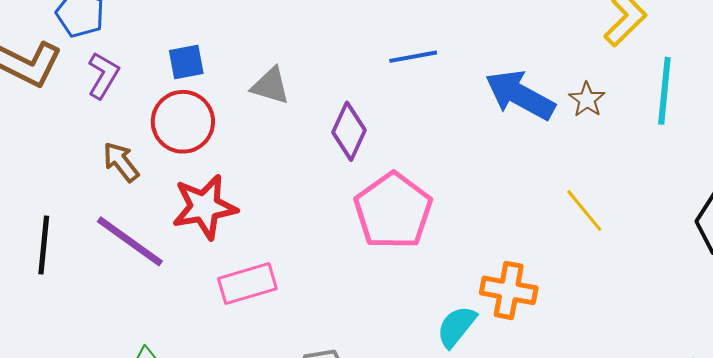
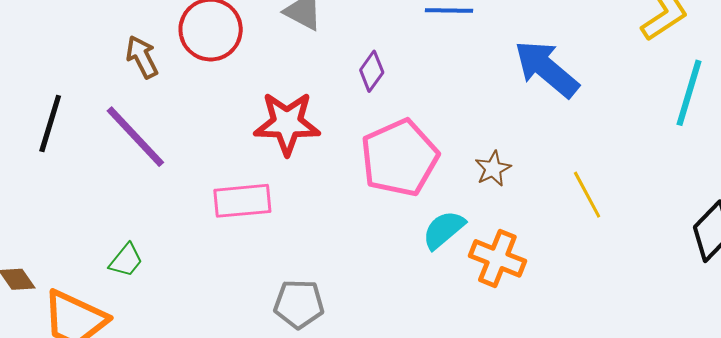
brown star: (587, 100) -> (493, 169), moved
purple diamond: (349, 131) -> (372, 71), size x0.7
red star: (205, 207) -> (287, 123), moved
cyan semicircle: (456, 327) -> (444, 230), moved

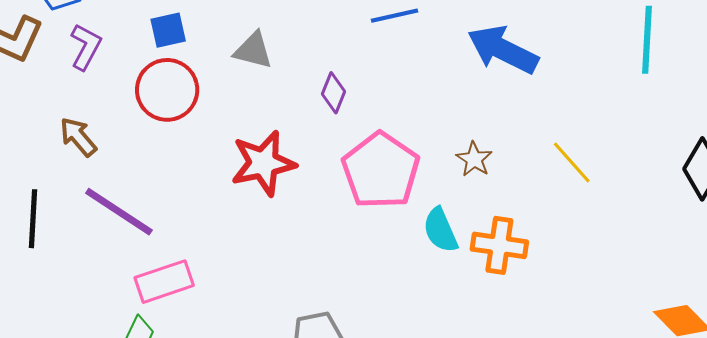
brown arrow: (142, 57) -> (78, 137), moved
pink rectangle: (242, 201) -> (164, 282), moved
cyan semicircle: (444, 230) -> (440, 230), turned -60

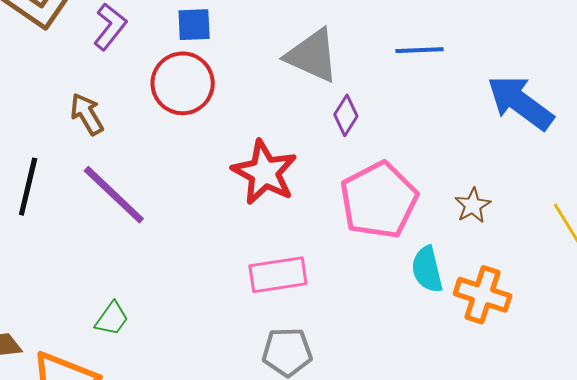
gray triangle: (253, 50) -> (312, 56), moved, size x1.4
red star: (263, 163) -> (264, 172), turned 30
pink rectangle: (164, 282) -> (278, 275), moved

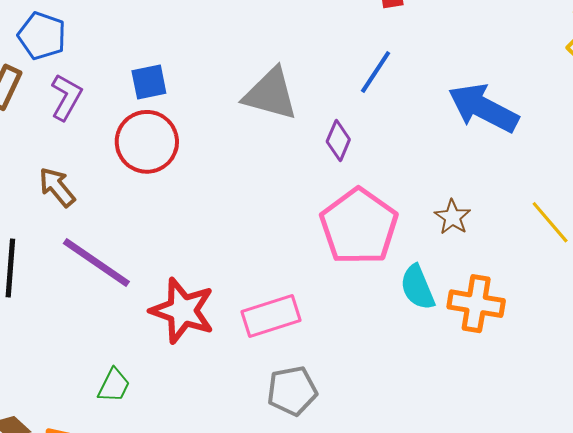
blue line: (419, 50) -> (376, 72), turned -45
purple diamond: (346, 115) -> (338, 140), moved
red star: (264, 172) -> (182, 311), moved

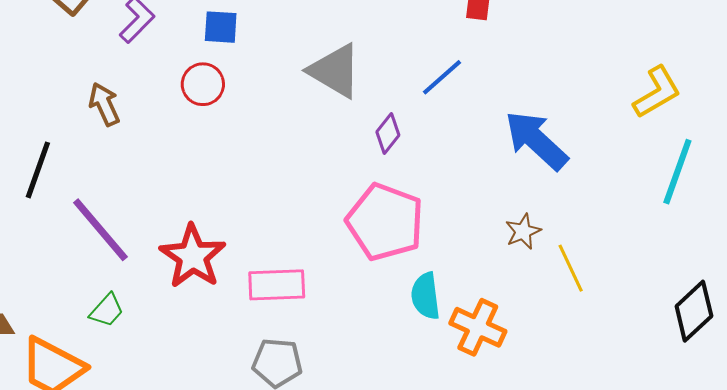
red circle: (147, 142) -> (203, 84), size x0.7
brown star: (452, 217) -> (523, 231), moved
pink pentagon: (359, 227) -> (385, 222), turned -30
purple line: (96, 263) -> (100, 230), moved

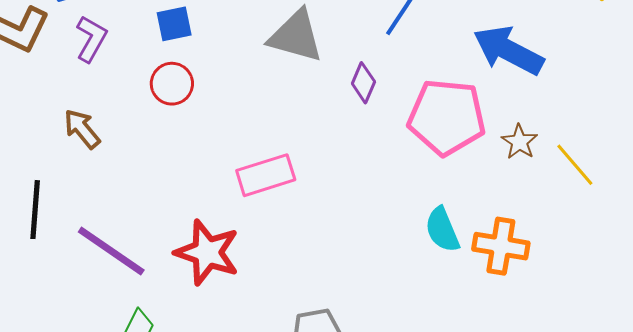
pink pentagon: (385, 222) -> (447, 117), moved
pink rectangle: (277, 285) -> (266, 175), moved

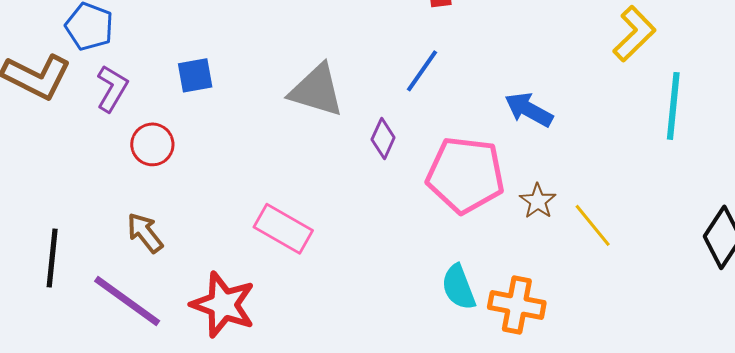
blue arrow: (508, 50) -> (529, 110), size x0.7
red circle: (172, 84) -> (152, 144), moved
brown arrow: (82, 129) -> (145, 233), moved
pink rectangle: (266, 175) -> (283, 229), turned 46

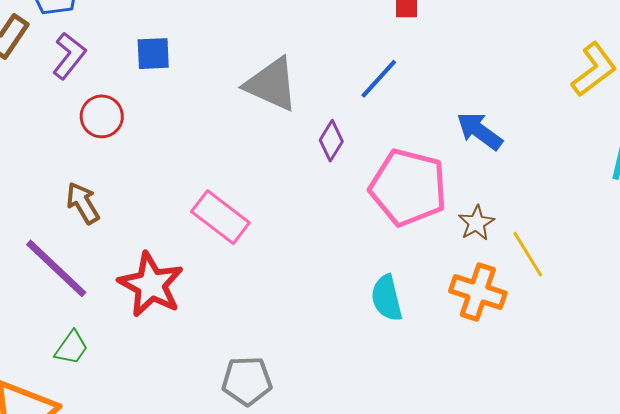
orange cross: (517, 305) -> (478, 292), moved

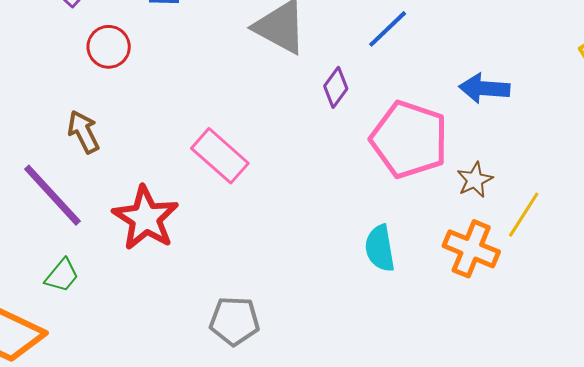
blue arrow: (480, 131) -> (484, 88), turned -36
yellow line: (528, 254) -> (524, 215), turned 60

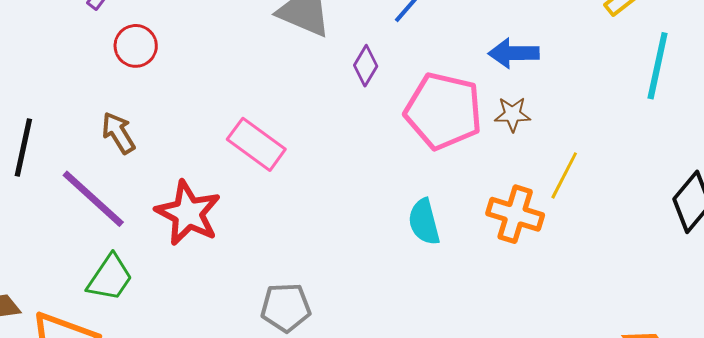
brown star: (475, 180) -> (512, 114), moved, turned 30
green trapezoid: (62, 275) -> (110, 278), size x1.4

